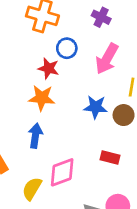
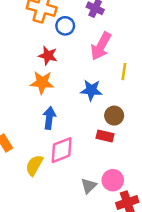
blue circle: (67, 48) -> (65, 26), moved
brown circle: (124, 115) -> (114, 116), moved
blue arrow: (35, 136) -> (49, 118), moved

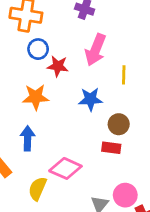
blue circle: (65, 26) -> (38, 49), moved
red star: (48, 56) -> (58, 66), moved
blue arrow: (49, 118) -> (27, 138), moved
pink diamond: (62, 150) -> (65, 168), turned 52

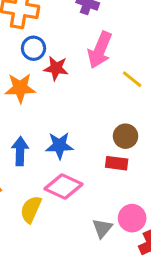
yellow line: (124, 75) -> (132, 79), turned -54
orange star: (36, 97) -> (20, 88), moved
blue star: (90, 99) -> (59, 146), moved

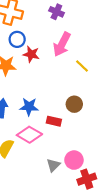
red rectangle: (117, 163) -> (54, 121), moved

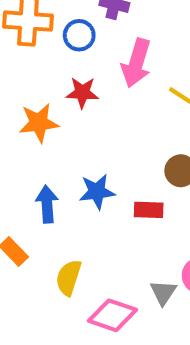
blue circle: (17, 39) -> (79, 35), moved
pink diamond: (29, 135) -> (113, 315), moved

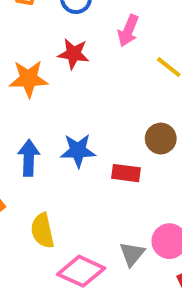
pink arrow: (136, 63) -> (128, 31), size x0.7
yellow semicircle: (69, 278) -> (42, 231), turned -36

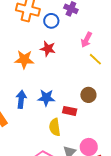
pink arrow: (128, 31) -> (86, 40), moved
yellow semicircle: (42, 231) -> (55, 127), moved

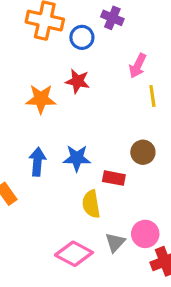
yellow line: (95, 59) -> (152, 96), turned 40

